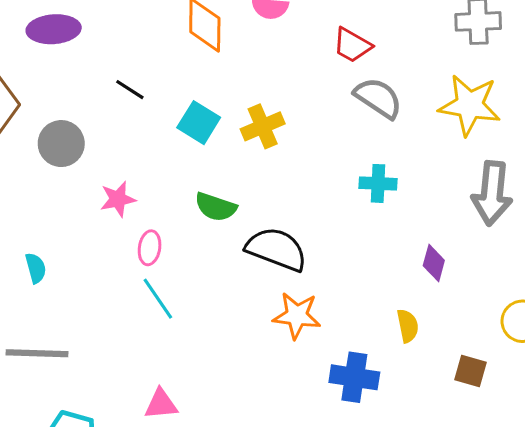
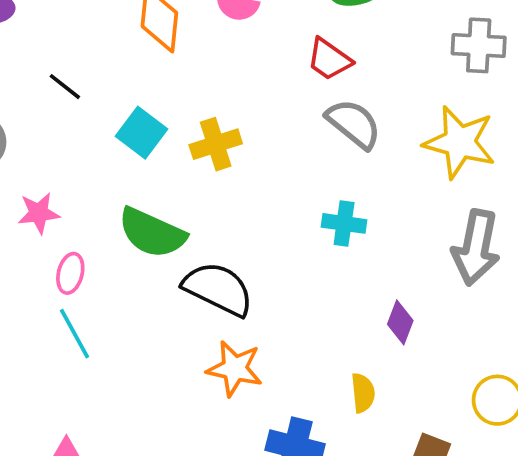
green semicircle: (216, 207) -> (152, 233), size x1.4

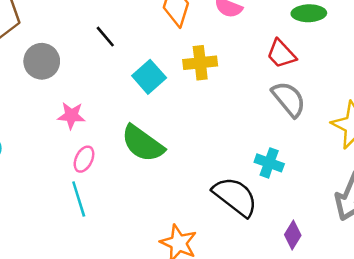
yellow cross: (216, 144) -> (200, 63), moved
black semicircle: (218, 289) -> (235, 197), moved

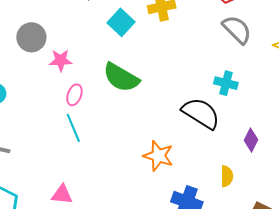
gray circle: (42, 61) -> (31, 37), moved

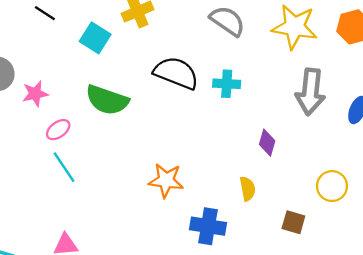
pink ellipse: (74, 95) -> (58, 130), turned 45
black semicircle: (201, 113) -> (176, 73), moved

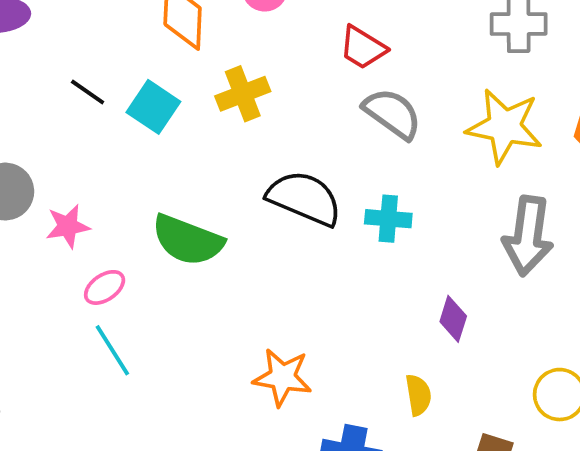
cyan square: (95, 38) -> (153, 107), moved

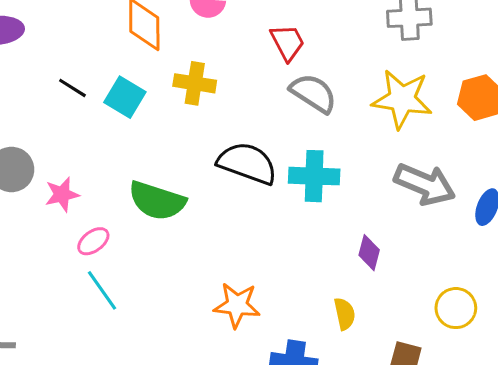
red trapezoid: (363, 48) -> (287, 42), turned -147
yellow cross: (243, 94) -> (195, 83), turned 33
cyan cross: (388, 219) -> (314, 176), size x1.4
gray arrow: (528, 236) -> (425, 184), turned -72

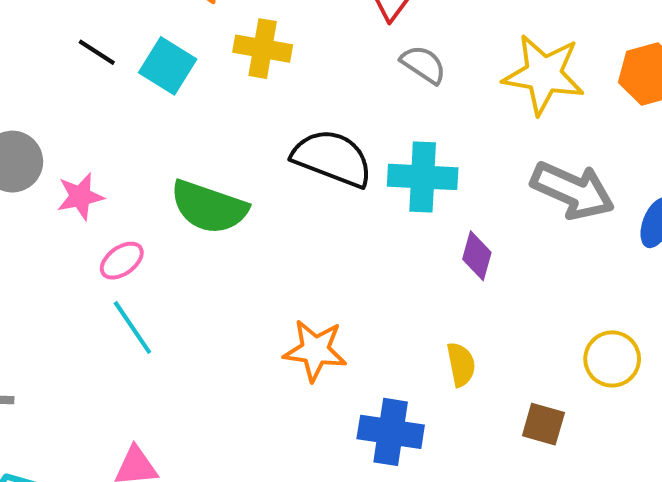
gray semicircle: (313, 93) -> (423, 64), size x0.7
purple diamond: (369, 253) -> (477, 256), moved

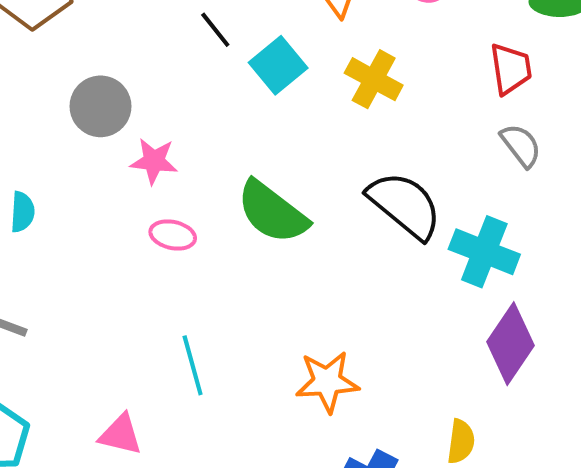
purple diamond: (477, 256) -> (511, 344), size x1.6
pink ellipse: (122, 261) -> (173, 235), turned 30
cyan line: (132, 328) -> (193, 365), moved
orange star: (315, 350) -> (327, 382), turned -30

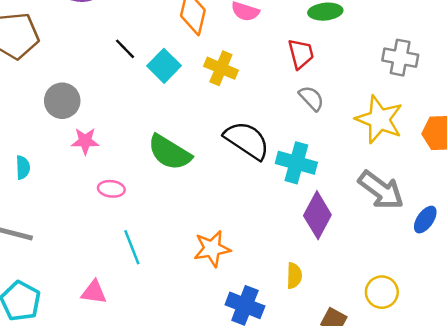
pink star: (154, 161) -> (85, 141), moved
pink ellipse: (173, 235) -> (111, 189), moved

